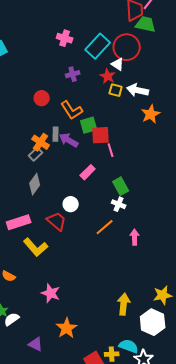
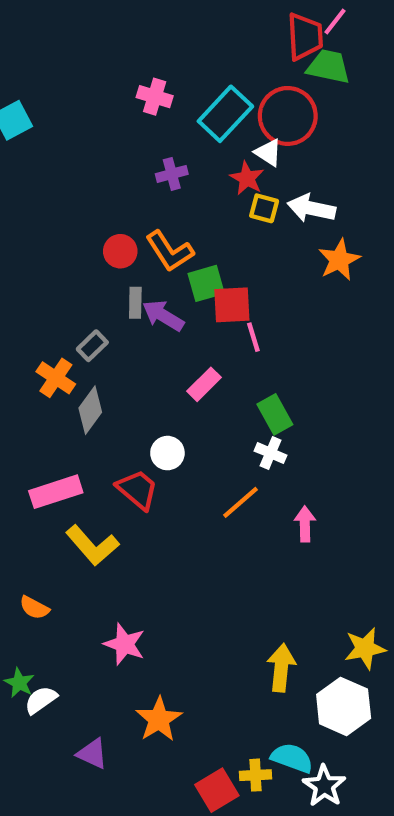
red circle: (42, 98) -> (120, 251), moved
orange cross: (41, 142) -> (56, 378), moved

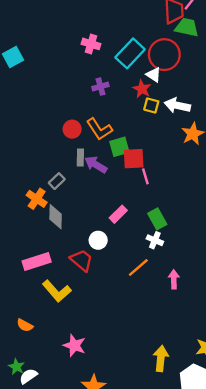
pink rectangle: (204, 384) -> (118, 214), moved
gray diamond: (90, 410) -> (56, 217), turned -35

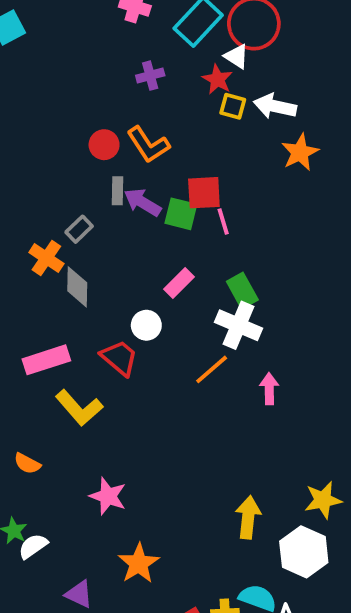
green square: (119, 147) -> (181, 214), moved, turned 30
white cross: (155, 240) -> (238, 325), size x1.6

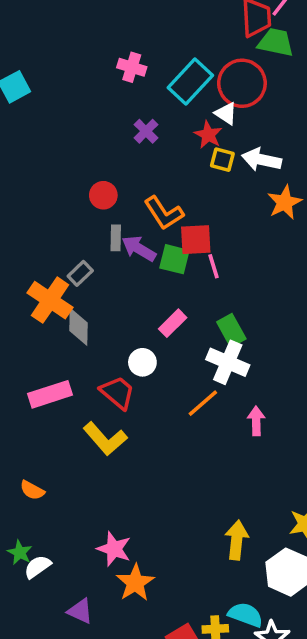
purple cross: (150, 76) -> (146, 131), turned -30
orange L-shape: (148, 145) -> (164, 213), moved
orange cross: (46, 258) -> (50, 300), size x1.4
yellow L-shape: (79, 408) -> (105, 439), moved
pink star: (108, 496) -> (114, 549), moved

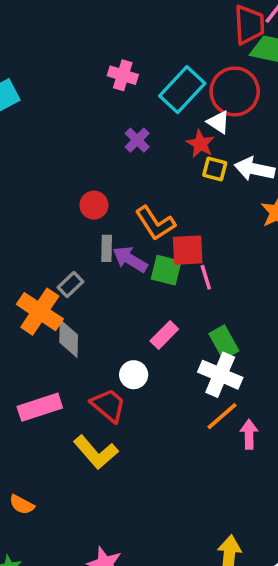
orange line: (203, 403) -> (222, 416), moved

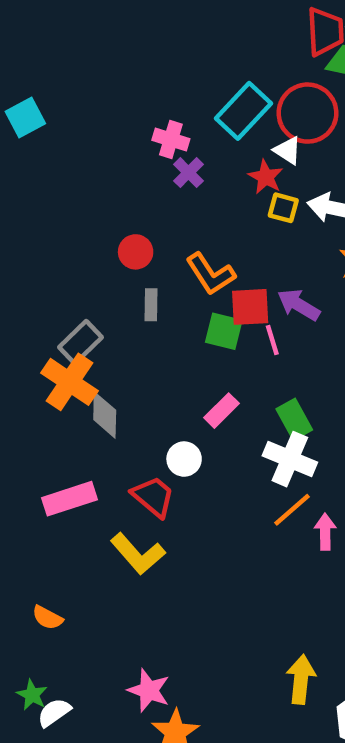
pink cross: (123, 75) -> (171, 140), moved
purple arrow: (130, 259) -> (299, 305), moved
gray rectangle: (70, 284) -> (80, 342), moved, size x1.4

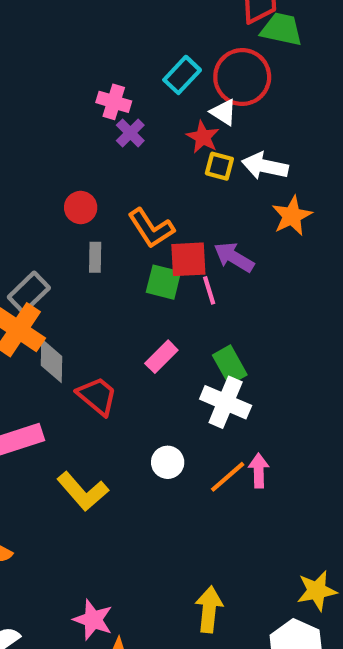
cyan rectangle: (244, 111) -> (182, 75), size x0.7
white circle: (184, 459) -> (168, 462), moved
red trapezoid: (153, 496) -> (97, 396), moved
orange line: (292, 510) -> (228, 477), moved
yellow arrow: (301, 679) -> (209, 609), moved

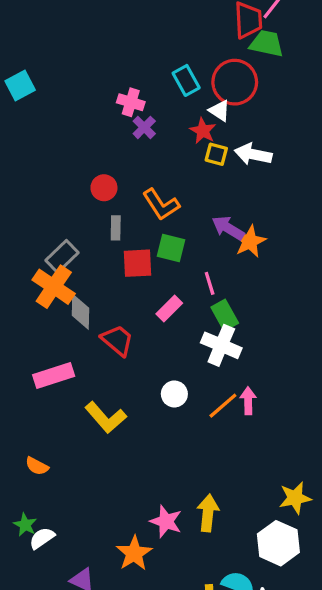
cyan rectangle: (182, 75) -> (186, 80), turned -72
orange star: (292, 216) -> (250, 241), moved
red square: (188, 259) -> (137, 263), moved
pink line: (209, 290) -> (210, 283), moved
pink star: (93, 620) -> (166, 521), moved

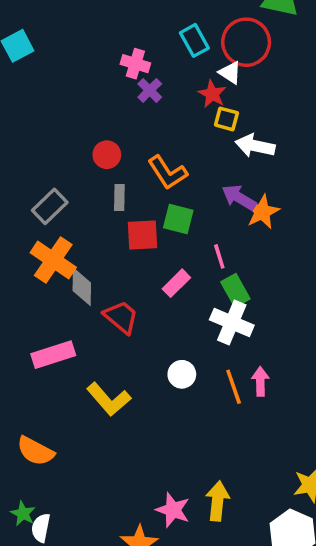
white arrow: (253, 154) -> (255, 146), moved
gray rectangle: (62, 256) -> (50, 206), moved
orange line: (223, 406) -> (234, 387), turned -68
orange semicircle: (37, 466) -> (35, 451), size x1.5
white semicircle: (42, 538) -> (41, 528), turned -44

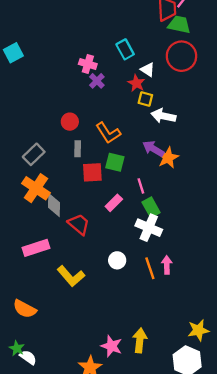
red circle: (246, 42) -> (181, 56), moved
white semicircle: (41, 528) -> (28, 357), turned 114

